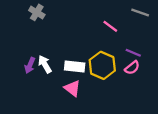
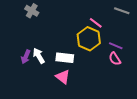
yellow hexagon: (102, 65) -> (89, 39), moved
pink semicircle: (132, 68) -> (115, 59), turned 96

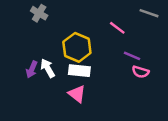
yellow hexagon: (89, 39) -> (77, 47), moved
purple line: (116, 46) -> (132, 56), moved
pink semicircle: (115, 59) -> (140, 72), turned -40

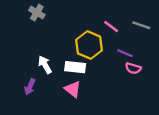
gray line: (149, 13) -> (141, 25), moved
yellow hexagon: (77, 47) -> (89, 45), moved
purple arrow: (32, 69) -> (30, 87), moved

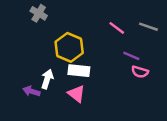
yellow hexagon: (89, 45) -> (69, 47), moved
white arrow: (45, 65) -> (47, 79), moved, turned 48
purple arrow: (30, 87) -> (31, 91), turned 84

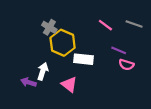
gray cross: (39, 13) -> (49, 27), moved
white rectangle: (79, 71) -> (83, 59), moved

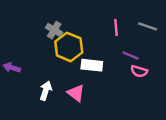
pink line: (105, 25) -> (116, 28), turned 48
white arrow: (43, 71) -> (46, 91), moved
purple arrow: (28, 82) -> (12, 68), moved

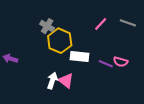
pink line: (116, 28) -> (101, 24), turned 48
purple line: (131, 55) -> (106, 64), moved
white arrow: (46, 91) -> (52, 81), moved

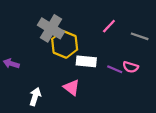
gray line: (128, 23) -> (140, 36), moved
gray cross: (47, 26) -> (51, 28), size x1.6
white arrow: (52, 81) -> (35, 97), moved

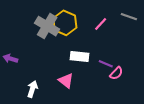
gray line: (140, 36) -> (129, 17), moved
yellow hexagon: (65, 44) -> (65, 23), moved
pink semicircle: (131, 67) -> (116, 73), moved, turned -64

